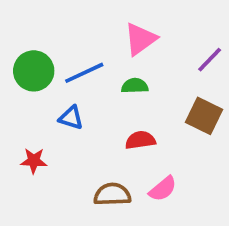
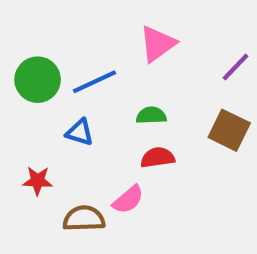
green semicircle: (135, 86) -> (151, 115), moved
pink semicircle: (163, 189) -> (128, 200), moved
brown semicircle: (112, 194) -> (84, 219), moved

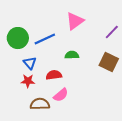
blue triangle: (80, 132) -> (30, 63), moved, turned 32
red semicircle: (158, 158) -> (54, 75), moved
red star: (38, 181) -> (28, 81), moved

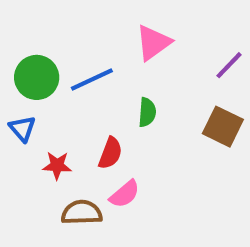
green semicircle: (72, 55) -> (147, 112), turned 96
blue triangle: (30, 63) -> (22, 129), moved
red semicircle: (54, 75) -> (110, 153), turned 119

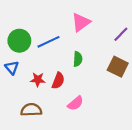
red star: (57, 165) -> (38, 80), moved
pink semicircle: (125, 194) -> (76, 103), moved
brown semicircle: (82, 213) -> (31, 110), moved

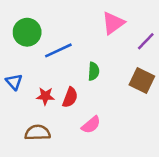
pink triangle: (81, 22) -> (113, 23), moved
green circle: (19, 41) -> (27, 32), moved

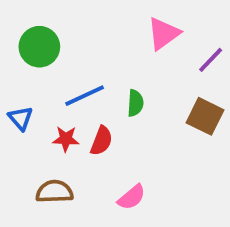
blue line: (58, 50) -> (85, 96), moved
pink semicircle: (91, 125) -> (132, 197), moved

